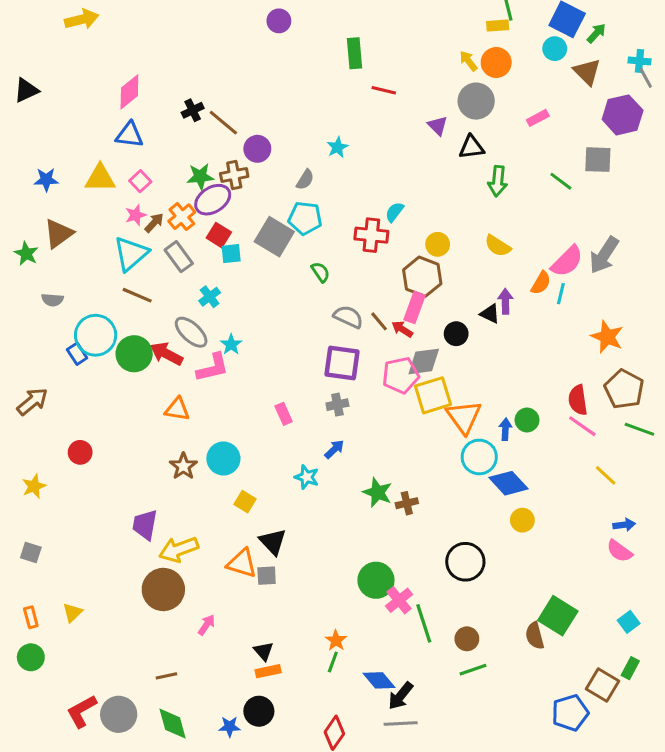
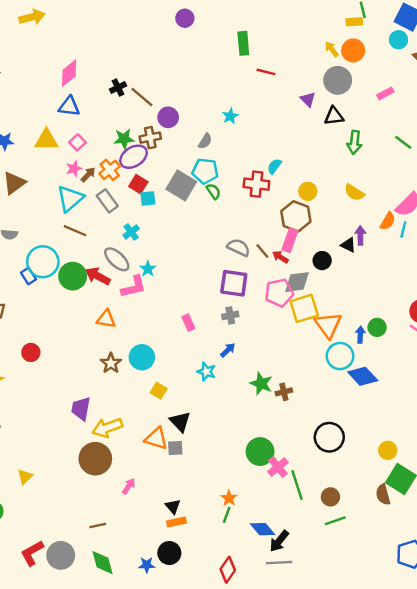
green semicircle: (321, 272) -> (213, 191), moved
yellow circle: (522, 520) -> (388, 450), moved

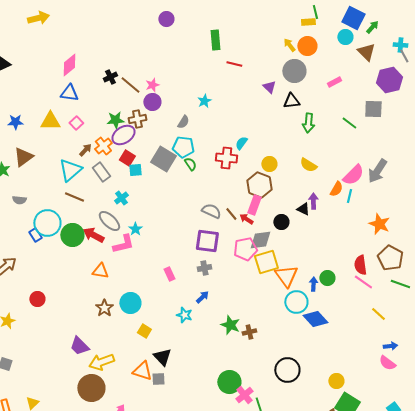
pink star: (74, 169) -> (152, 85), moved
purple trapezoid: (81, 409) -> (79, 346), turned -55

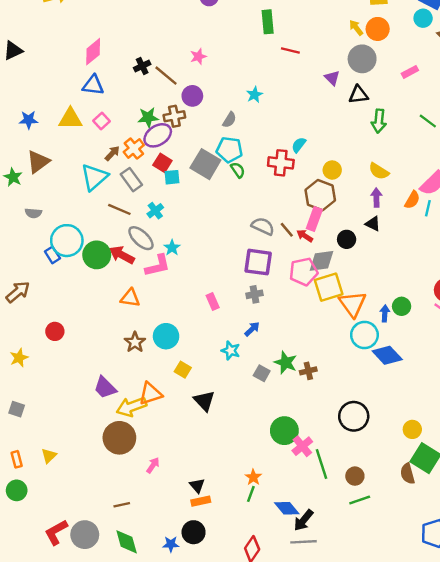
pink star: (152, 85) -> (198, 56), moved
brown line: (74, 197) -> (119, 209), moved
purple arrow: (313, 201) -> (376, 198), moved
orange triangle: (142, 371) -> (150, 394), moved, turned -35
gray square: (158, 379) -> (262, 373), moved, turned 32

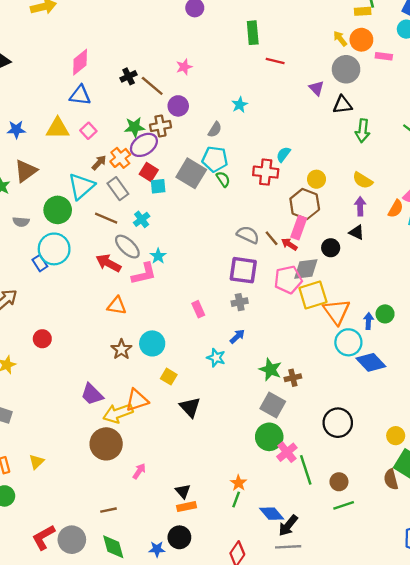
pink rectangle: (410, 72) -> (384, 56), moved, turned 35
green circle: (97, 255) -> (58, 210), moved
gray square: (262, 373) -> (273, 405), moved, size x1.5

